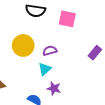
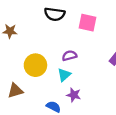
yellow circle: (23, 45) -> (35, 65), moved

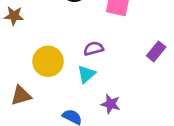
purple star: (74, 95) -> (111, 104), moved

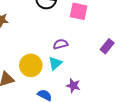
yellow circle: (48, 61) -> (31, 65), moved

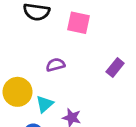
cyan triangle: (55, 63) -> (45, 104), moved

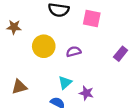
yellow circle: (18, 92) -> (44, 46), moved

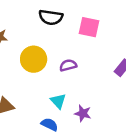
cyan triangle: (65, 82) -> (58, 101), turned -32

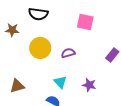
black semicircle: (51, 17) -> (38, 14), moved
purple star: (83, 113) -> (89, 85), moved

